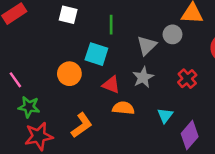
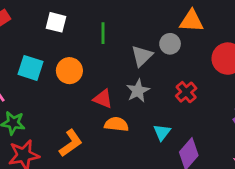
cyan square: (96, 54) -> (30, 68), moved
orange circle: (69, 74) -> (69, 71), moved

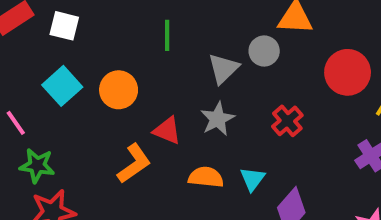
white square: (56, 22) -> (64, 26), moved
cyan square: (30, 68) -> (62, 86), turned 30
orange semicircle: (116, 124) -> (206, 177), moved
orange L-shape: (71, 143) -> (134, 164), moved

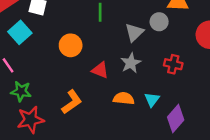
cyan square: (62, 86) -> (20, 32), moved
red cross: (287, 121) -> (173, 64), turned -36
orange L-shape: (134, 164) -> (72, 102), moved

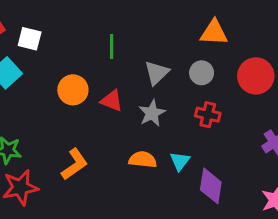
gray circle: (159, 22) -> (202, 73), moved
red triangle: (100, 70) -> (112, 101), moved
purple diamond: (176, 118) -> (211, 186), turned -32

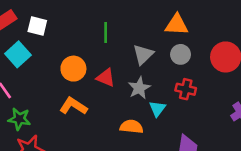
orange triangle: (214, 33) -> (177, 25), moved
cyan triangle: (180, 161) -> (157, 109), moved
orange L-shape: (74, 164) -> (73, 106), moved, turned -112

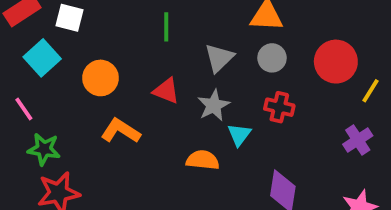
orange circle: (73, 69) -> (101, 78), moved

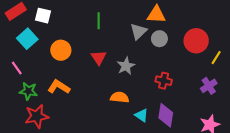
gray triangle: (219, 58) -> (138, 31), moved
red triangle: (166, 91) -> (99, 58), turned 35
red cross: (279, 107) -> (164, 81), moved
orange L-shape: (121, 131) -> (59, 87), moved
cyan triangle: (239, 135) -> (142, 115), moved, turned -32

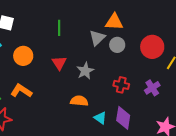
purple cross: (209, 86) -> (152, 88), moved

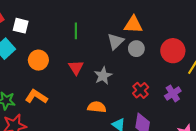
red cross: (121, 85) -> (141, 90), turned 35

